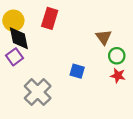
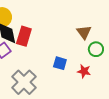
red rectangle: (50, 18) -> (24, 36), moved
red star: (118, 76) -> (84, 71), moved

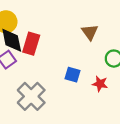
brown triangle: (84, 32) -> (90, 32), moved

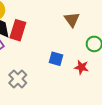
gray cross: (31, 96) -> (18, 79), size x0.7

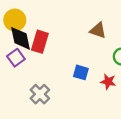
brown triangle: (72, 20) -> (98, 30), turned -35

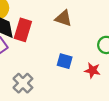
brown triangle: (98, 30) -> (63, 18), moved

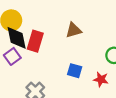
brown triangle: (63, 18) -> (74, 30), turned -35

